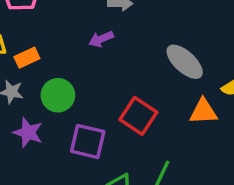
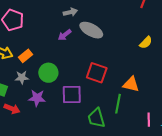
gray ellipse: (185, 62) -> (91, 30), moved
orange triangle: (203, 112) -> (131, 84), moved, turned 30

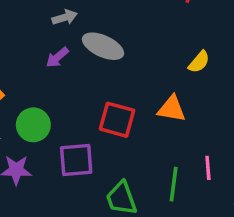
orange triangle: (131, 84) -> (172, 109), moved
green line: (118, 104) -> (174, 184), moved
pink line: (149, 120) -> (208, 168), moved

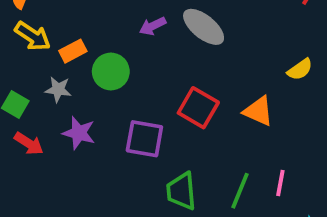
green circle: (33, 125) -> (111, 71), moved

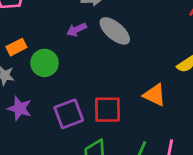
red square: (198, 108) -> (107, 110), moved, turned -32
purple square: (144, 139) -> (69, 114), turned -32

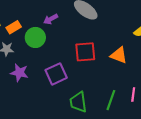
purple arrow: (77, 30) -> (51, 19), moved
red square: (107, 110) -> (85, 52), moved

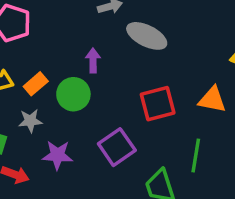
purple arrow: (51, 19) -> (93, 60), turned 128
green line: (111, 100) -> (196, 155), moved

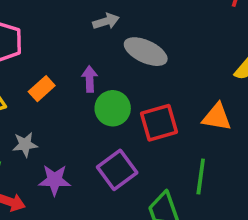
orange rectangle: (36, 84) -> (42, 89), moved
green circle: (73, 94) -> (113, 108), moved

